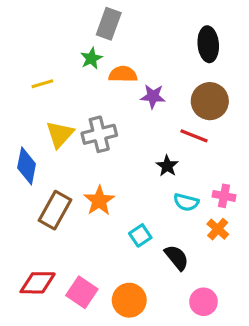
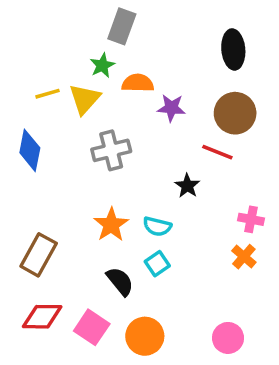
yellow triangle: (60, 134) -> (85, 99), moved
blue diamond: (27, 166) -> (30, 150), moved
cyan semicircle: (186, 202) -> (157, 226), moved
brown rectangle: (55, 210) -> (39, 255), moved
black semicircle: (177, 258) -> (120, 281), moved

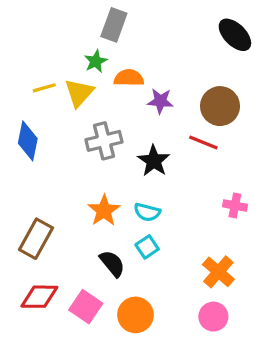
black ellipse: (233, 49) -> (235, 35), moved, turned -40
black star: (187, 186) -> (154, 161), moved, size x1.4
orange cross: (244, 257) -> (218, 272), moved, size x1.4

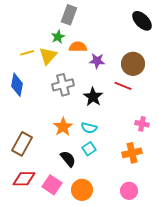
orange cross: (218, 272) -> (132, 153), moved, turned 36

